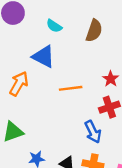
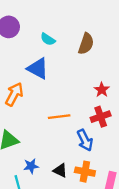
orange line: (71, 88) -> (59, 117), moved

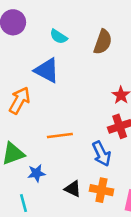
orange line: (59, 117) -> (60, 135), moved
blue star: (31, 166) -> (36, 173), moved

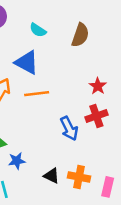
orange line: (60, 135) -> (37, 94), moved
blue arrow: (101, 154) -> (69, 128), moved

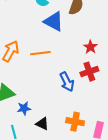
blue triangle: (27, 62) -> (54, 21), moved
black triangle: (52, 176) -> (42, 124), moved

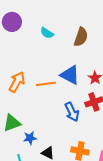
blue triangle: (54, 21) -> (70, 75), moved

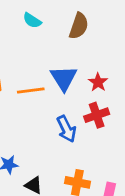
blue triangle: (70, 75) -> (64, 78), turned 30

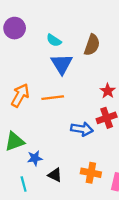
blue triangle: (64, 78) -> (62, 64), moved
blue arrow: (66, 129) -> (82, 129), turned -55

